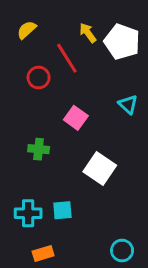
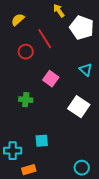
yellow arrow: (88, 33) -> (59, 11), moved
white square: (100, 168) -> (79, 107), moved
cyan cross: (28, 213) -> (13, 151), moved

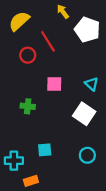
yellow semicircle: (18, 20) -> (19, 21), size x1.5
cyan triangle: (86, 70) -> (92, 84), moved
pink square: (51, 79) -> (54, 84), turned -35
cyan circle: (82, 168) -> (87, 155), moved

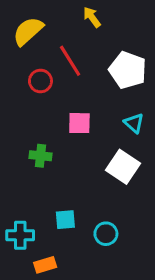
white pentagon: (87, 30) -> (128, 70), moved
cyan circle: (87, 155) -> (106, 234), moved

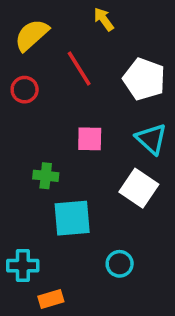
red circle: (40, 81) -> (25, 90), moved
cyan triangle: (134, 123) -> (151, 139), size x1.4
cyan square: (65, 220) -> (72, 218), moved, size x1.6

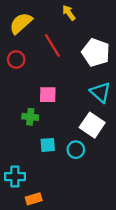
pink square: (90, 139) -> (48, 95), moved
cyan square: (72, 218) -> (48, 145), size x0.6
cyan circle: (120, 264) -> (76, 150), moved

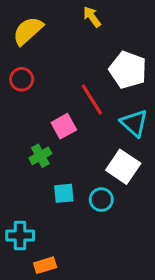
red line: (52, 45) -> (92, 100), moved
pink square: (48, 95) -> (64, 126), turned -30
green cross: (30, 117) -> (40, 156), turned -35

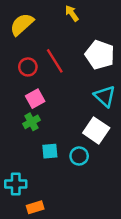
red circle: (22, 79) -> (28, 67), moved
red line: (92, 100) -> (55, 61), moved
pink square: (64, 126) -> (35, 99), moved

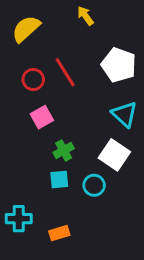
green cross: (32, 122) -> (64, 150), moved
orange rectangle: (35, 207) -> (59, 233), moved

